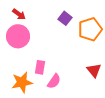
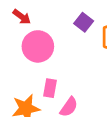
pink circle: (18, 36) -> (38, 46), moved

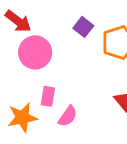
red arrow: (22, 17) -> (18, 21), size x1.4

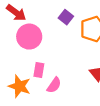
orange star: (22, 118) -> (19, 86), turned 30

